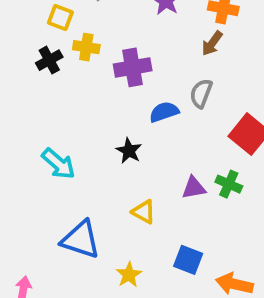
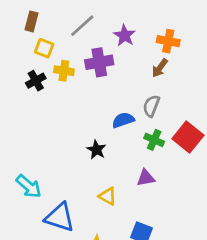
purple cross: (133, 67) -> (99, 62), moved
cyan arrow: (59, 164) -> (29, 186), moved
green cross: (229, 184) -> (154, 140), moved

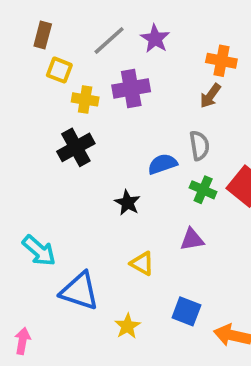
purple star: (125, 36) -> (155, 39), moved
black cross: (36, 81) -> (76, 147), moved, size x1.4
gray semicircle: (151, 106) -> (199, 146), turned 150

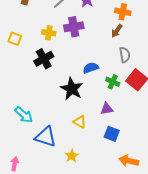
yellow square: (59, 70) -> (15, 39), moved
gray semicircle: (199, 146) -> (125, 55), moved
black star: (127, 203) -> (72, 89), size x1.6
blue square: (186, 311) -> (112, 134), moved

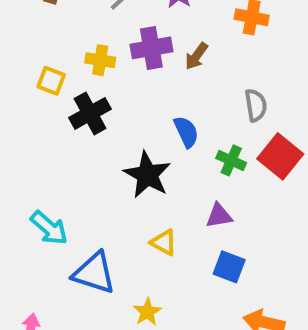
brown arrow: (117, 31) -> (196, 56), moved
yellow square: (15, 39) -> (51, 81), moved
blue semicircle: (91, 68) -> (186, 132), turned 84

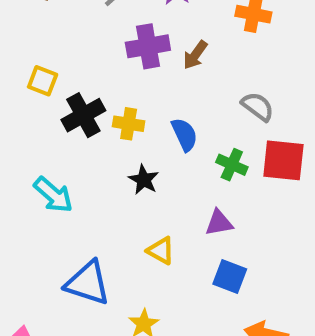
yellow cross: (100, 60) -> (129, 124), moved
gray semicircle: (256, 105) -> (258, 107), turned -44
red square: (280, 156) -> (283, 160), turned -33
black star: (147, 175) -> (144, 180), size x0.6
cyan arrow: (49, 228) -> (53, 195), moved

